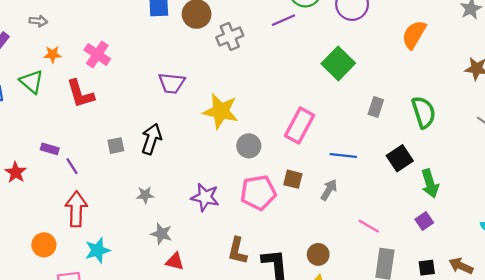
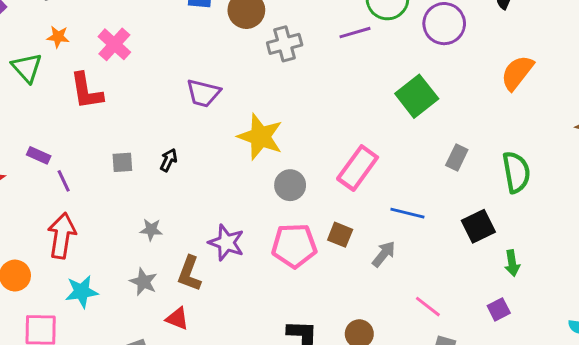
black arrow: (151, 139) -> (169, 160), size x0.6
green arrow: (430, 183) -> (512, 263), size x0.7
gray star: (161, 234) -> (143, 282), moved
brown L-shape: (237, 251) -> (189, 274), moved

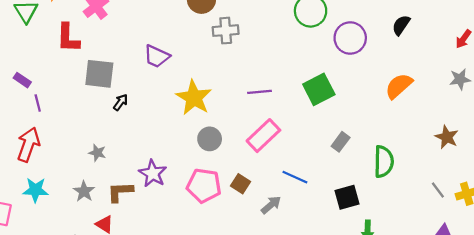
purple line: (355, 33) -> (259, 92), moved
gray square: (122, 162) -> (99, 74), moved, size x1.8
brown L-shape: (189, 274) -> (120, 192), turned 56

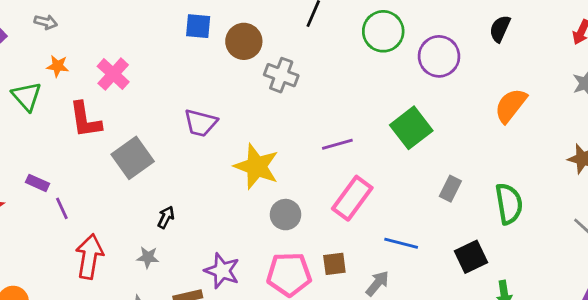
gray cross: (226, 31) -> (281, 75), turned 35
gray square: (99, 74) -> (133, 158), turned -32
black arrow: (121, 102) -> (166, 217), moved
red arrow: (28, 145) -> (89, 256), moved
brown square: (241, 184) -> (334, 264), turned -30

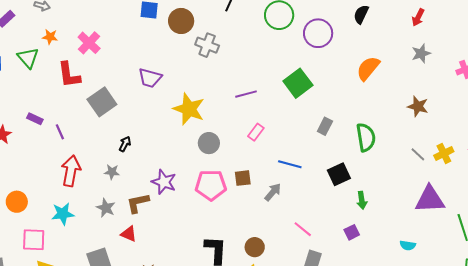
pink rectangle: (352, 198) -> (256, 132), size x0.6
purple line: (62, 208) -> (60, 132), moved

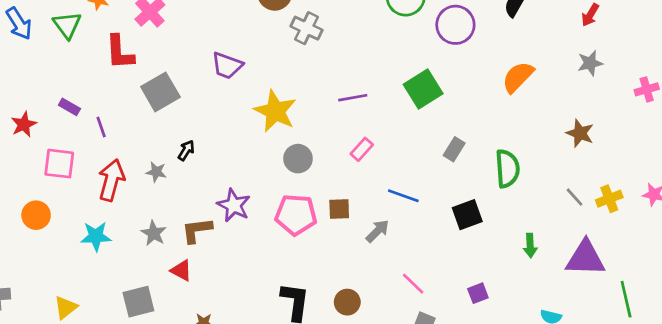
gray star: (112, 172) -> (156, 172), moved
green arrow: (362, 200) -> (530, 245), moved
pink square: (34, 240) -> (59, 164), moved

